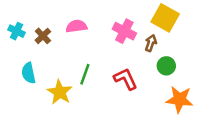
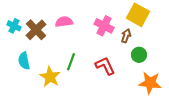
brown cross: (43, 36) -> (36, 30), size x1.5

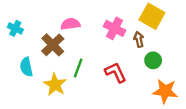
brown cross: (36, 30) -> (53, 45), moved
brown arrow: (126, 36) -> (139, 39), turned -32

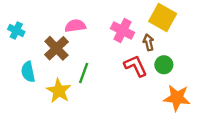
red L-shape: (116, 72) -> (136, 66), moved

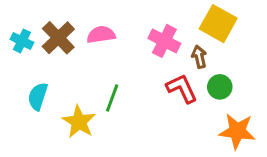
brown cross: (56, 48) -> (58, 38), moved
cyan semicircle: (28, 72) -> (38, 96), turned 30

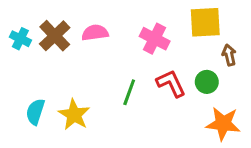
yellow square: (218, 24) -> (205, 22), turned -32
brown arrow: (199, 57) -> (229, 55), moved
cyan semicircle: (38, 96) -> (35, 112), moved
green line: (112, 98) -> (129, 92), moved

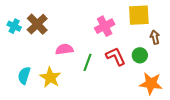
pink semicircle: (95, 33) -> (64, 49), moved
pink cross: (155, 39) -> (105, 26), turned 36

